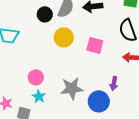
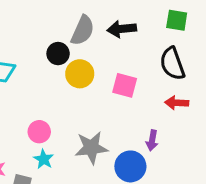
black circle: (45, 14) -> (58, 54), moved

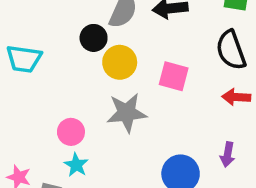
purple arrow: (152, 140) -> (228, 154), moved
gray star: (91, 148) -> (127, 113), moved

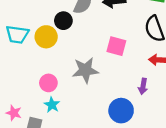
yellow circle: (120, 62) -> (46, 37), moved
purple arrow: (228, 154) -> (143, 86), moved

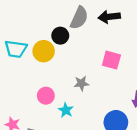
gray star: (85, 70) -> (81, 83), size x0.6
cyan star: (52, 105) -> (66, 110), moved

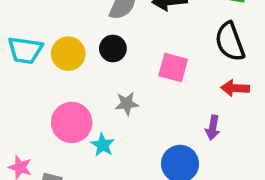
black circle: (60, 36) -> (113, 49), moved
pink circle: (46, 96) -> (72, 122), size x1.5

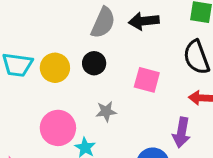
purple arrow: (213, 128) -> (181, 132), size x1.4

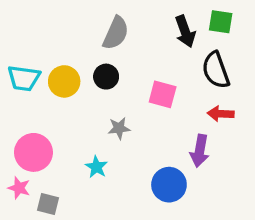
black arrow: (144, 21) -> (185, 31), moved, turned -104
pink circle: (58, 128) -> (33, 152), moved

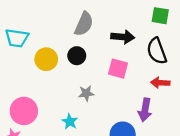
black arrow: (185, 31) -> (123, 37), moved, turned -65
cyan trapezoid: (24, 78) -> (17, 38), moved

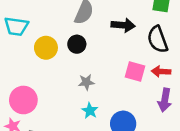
pink square: (118, 69) -> (135, 71), moved
purple arrow: (145, 110) -> (165, 100), moved
cyan star: (70, 122) -> (90, 111), moved

